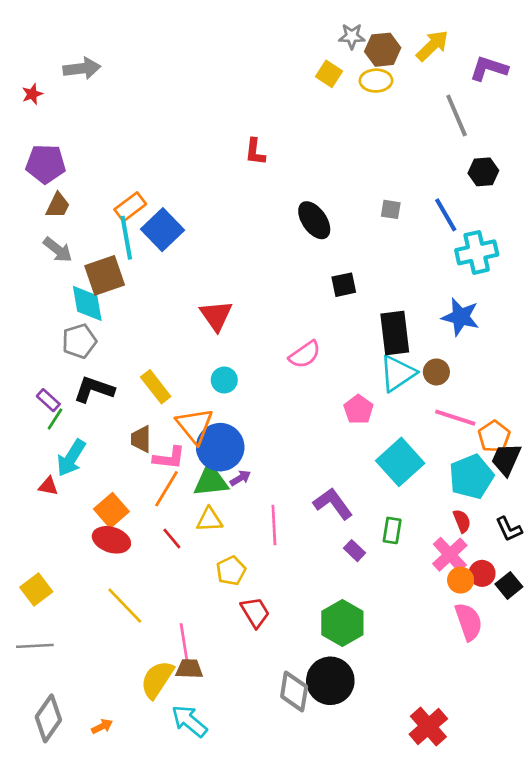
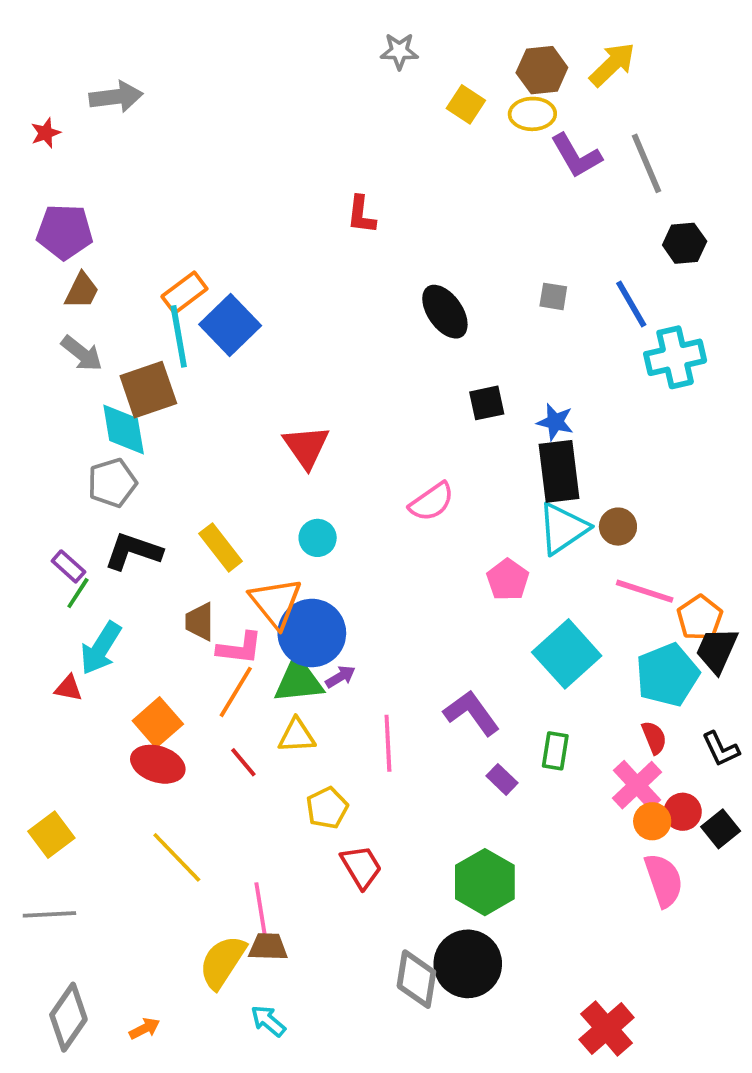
gray star: (352, 36) -> (399, 51), moved
purple L-shape: (489, 68) -> (576, 156), moved, turned -138
blue star: (461, 317) -> (555, 422), moved, size x0.7
cyan arrow: (189, 721) -> (268, 1021), size x0.7

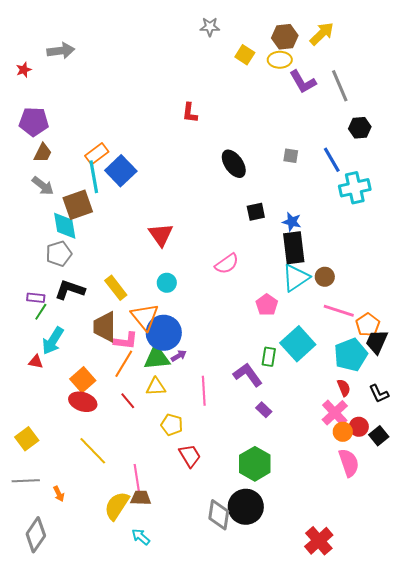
purple rectangle: (68, 566) -> (36, 298), turned -36
brown trapezoid: (200, 622) -> (105, 327), size x1.5
green rectangle: (555, 751) -> (269, 357), moved
yellow pentagon: (327, 808) -> (172, 425), turned -30
orange arrow: (145, 1029) -> (59, 494), moved, turned 91

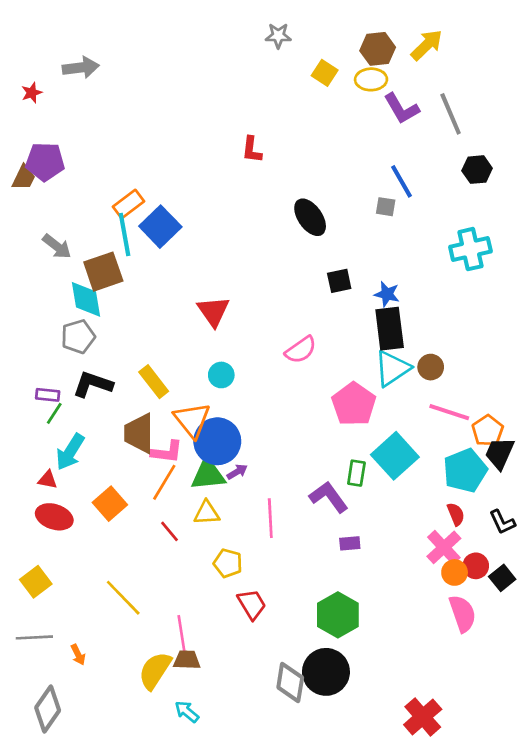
brown trapezoid: (43, 153) -> (24, 178), moved
blue line: (332, 160) -> (402, 181), moved
pink pentagon: (267, 305) -> (354, 404), size x1.5
red ellipse: (83, 402) -> (54, 517), moved
purple rectangle: (264, 410) -> (350, 543), turned -49

